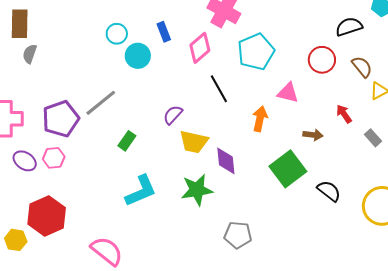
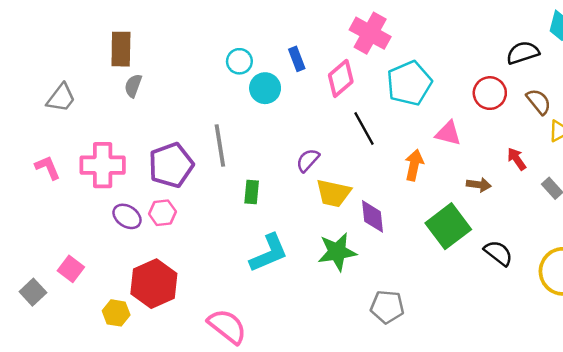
gray line: (101, 103) -> (220, 146), turned -60
green rectangle: (127, 141) -> (252, 192), turned -30

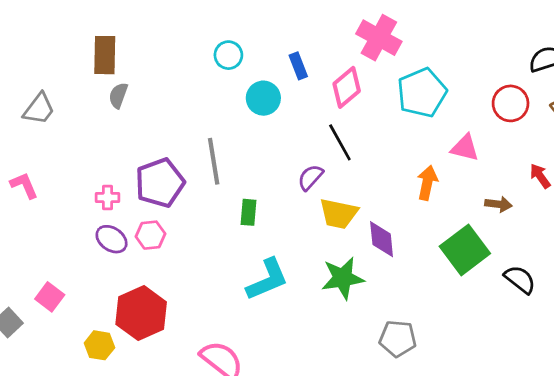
cyan circle: (239, 61) -> (228, 55), moved
black line: (364, 128) -> (340, 142), moved
pink cross: (103, 165) -> (107, 197), moved, size x0.5

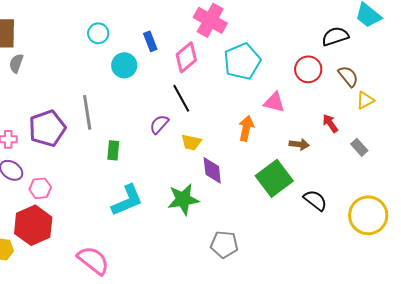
yellow trapezoid: (339, 214) -> (191, 142), moved, size x0.7
pink hexagon: (150, 235) -> (40, 188), moved

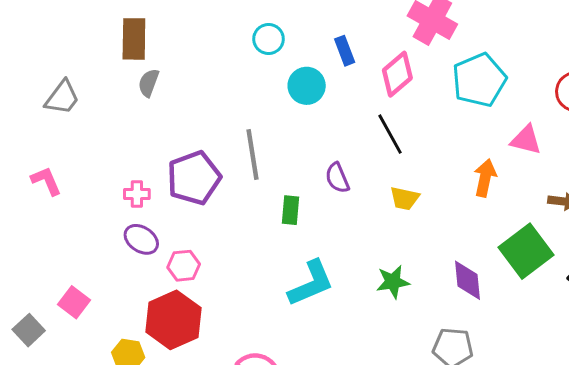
purple semicircle: (159, 124) -> (337, 178), moved, turned -65
purple diamond: (212, 170) -> (467, 280), moved
green star: (183, 199) -> (393, 282), size x0.7

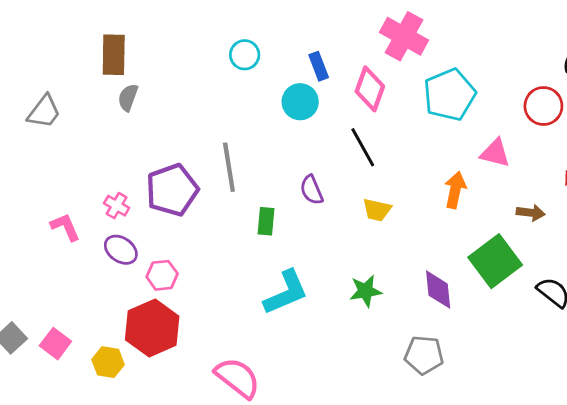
pink diamond: (397, 74) -> (370, 89), turned -30
cyan circle: (307, 86) -> (300, 102), moved
pink L-shape: (46, 181) -> (65, 227), moved
pink cross: (137, 194) -> (117, 206), turned 30
pink square: (74, 302) -> (55, 344), moved

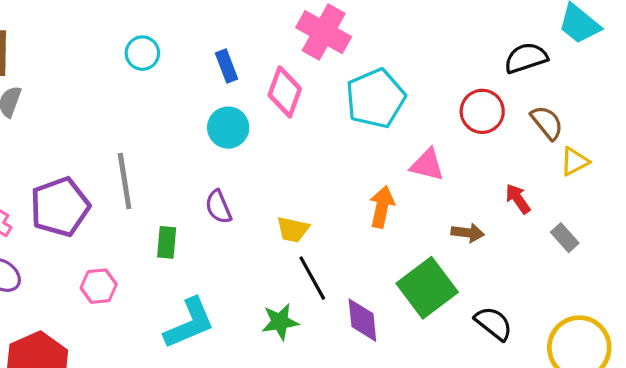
cyan circle: (300, 102) -> (228, 128), moved
black line: (363, 147) -> (312, 278), moved
pink hexagon: (162, 275) -> (99, 286), moved

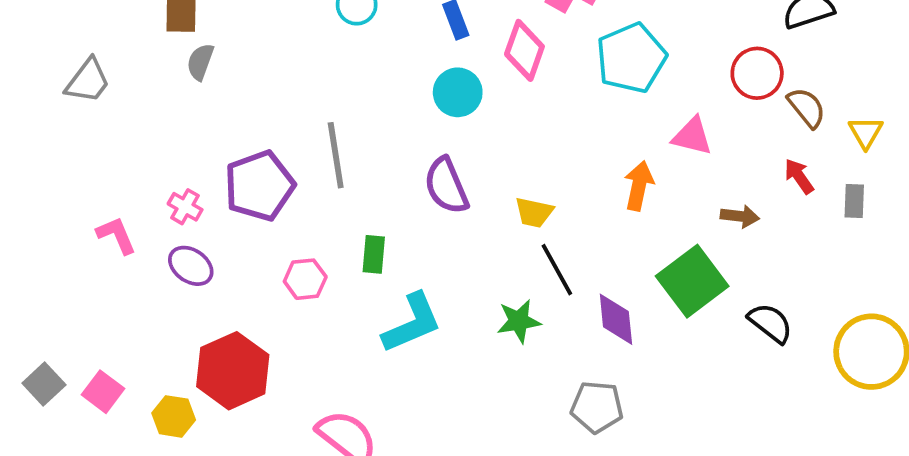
brown semicircle: (547, 123) -> (807, 108), moved
yellow triangle: (574, 162) -> (866, 132), turned -32
purple semicircle: (218, 207) -> (446, 186), size x1.4
gray rectangle: (565, 238) -> (854, 201), moved, turned 44
green rectangle: (167, 242) -> (374, 254), moved

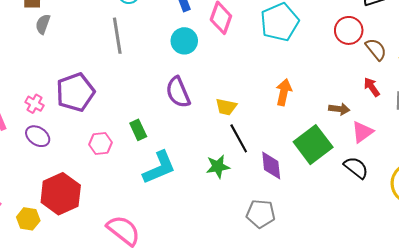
pink triangle: (692, 136) -> (362, 132), moved, turned -50
gray line: (336, 155) -> (117, 36), moved
green rectangle: (374, 254) -> (138, 130), turned -30

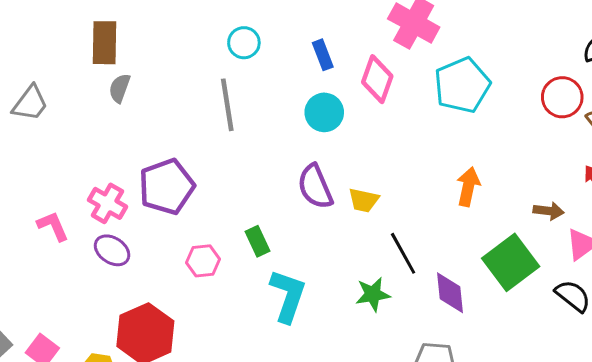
pink cross: (35, 104) -> (107, 203), size x1.4
yellow trapezoid: (226, 107) -> (364, 200), moved
cyan L-shape: (159, 168) -> (288, 296), turned -48

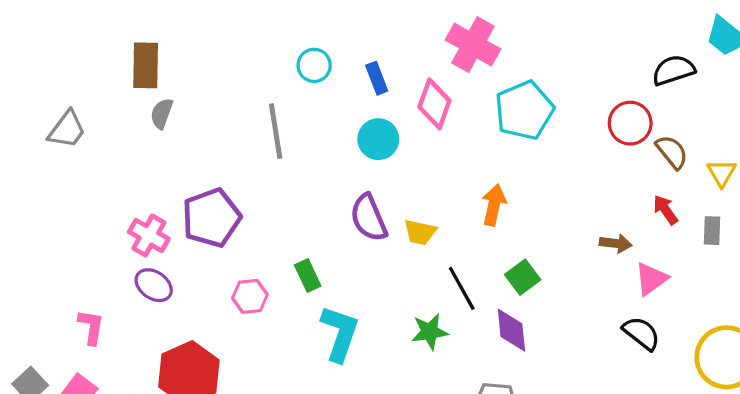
cyan circle: (244, 43) -> (314, 65), moved
orange arrow: (468, 187) -> (494, 205), moved
pink L-shape: (53, 226) -> (91, 327), moved, turned 32
green square: (511, 262) -> (523, 277), moved, size x0.6

